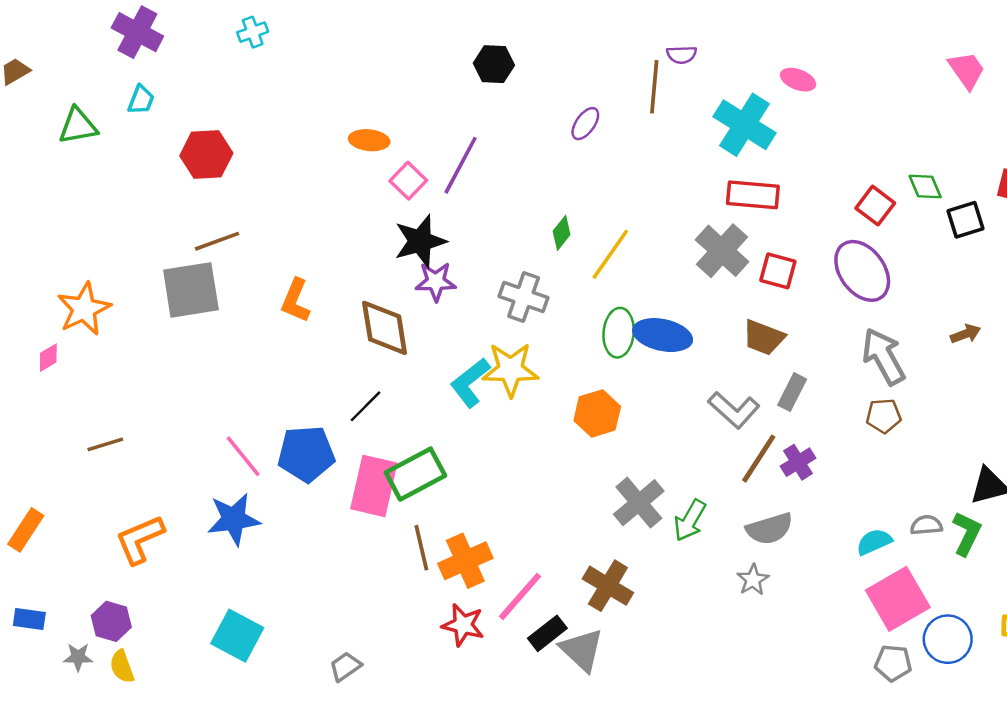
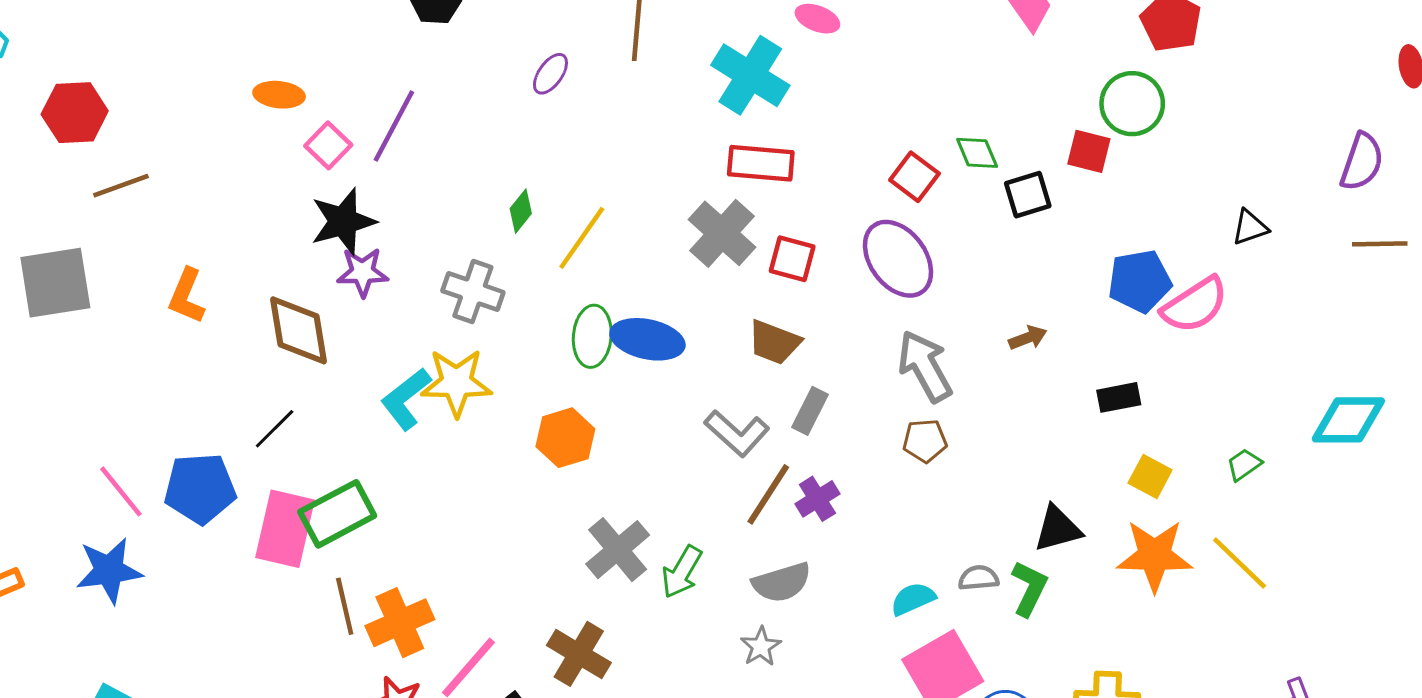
brown line: (217, 241) -> (121, 186), moved

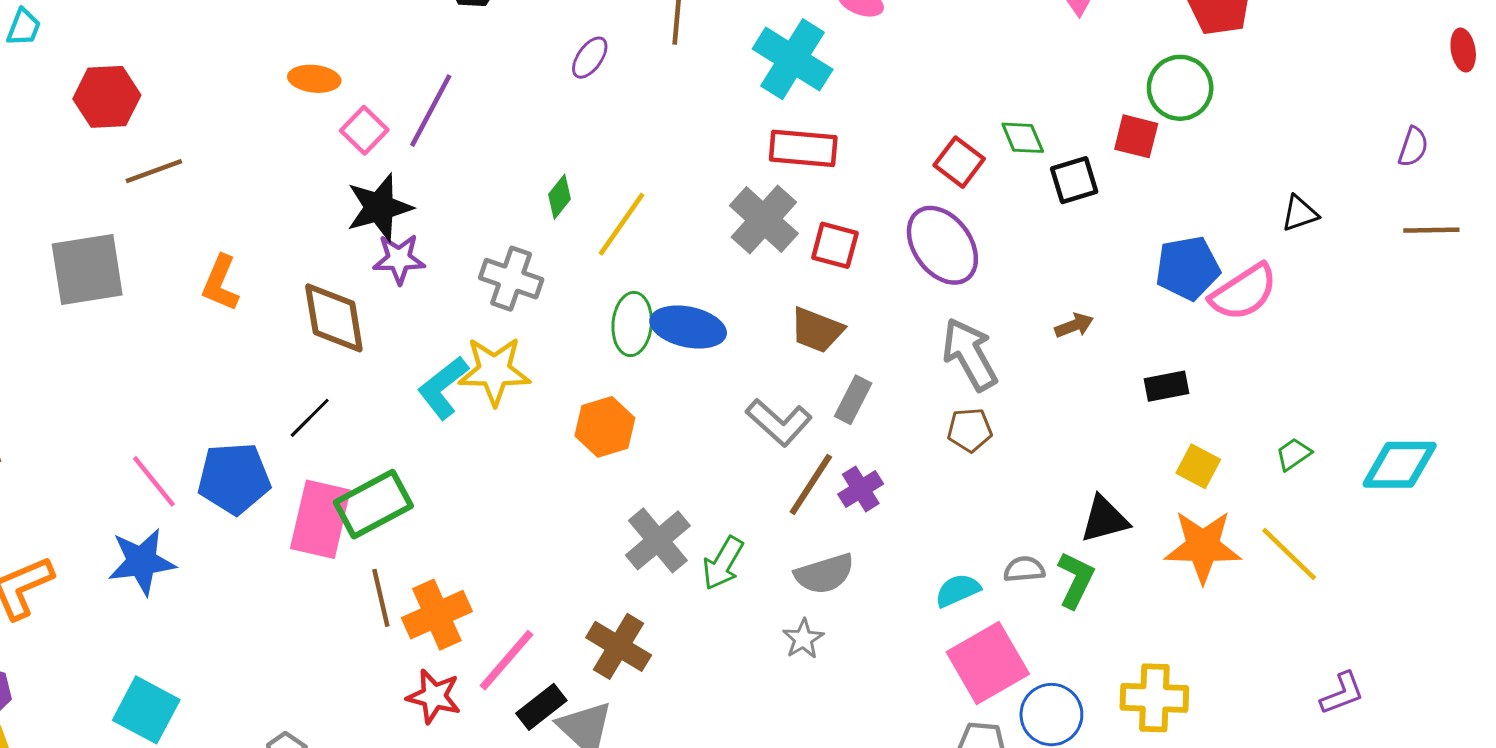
purple semicircle: (1362, 162) -> (1413, 147), size x0.7
cyan diamond: (1348, 420) -> (1400, 465), moved

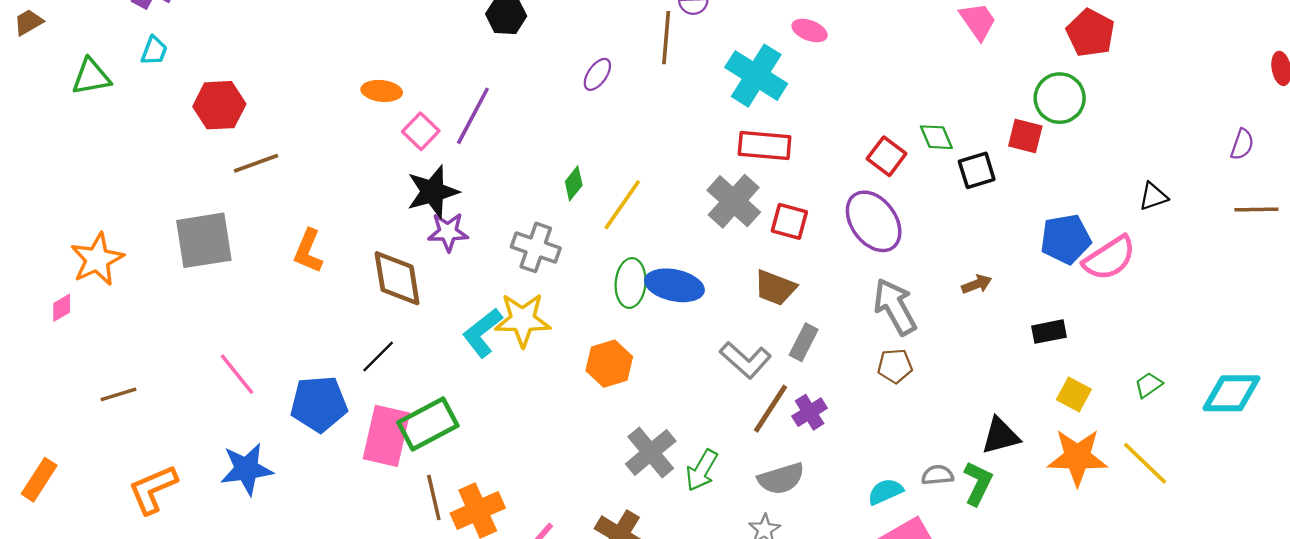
pink line: (154, 481) -> (237, 374), moved

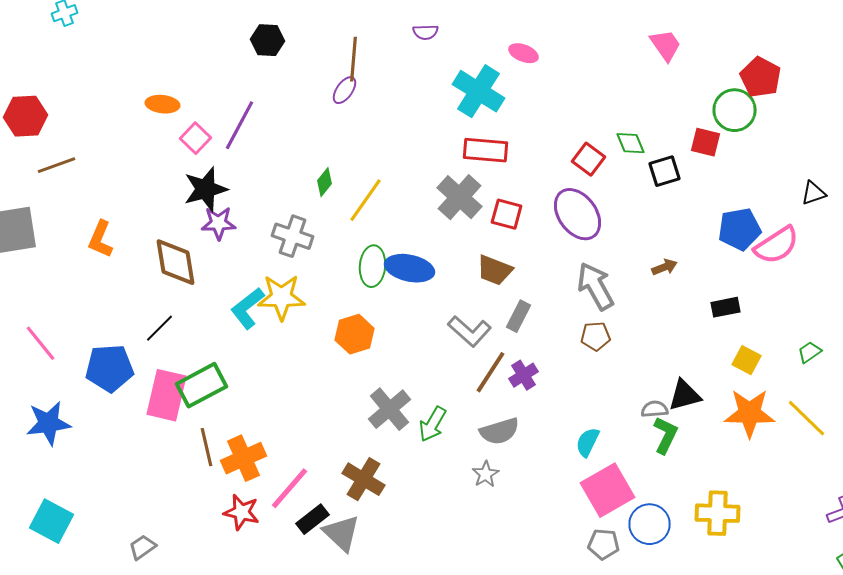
red pentagon: (1090, 33) -> (760, 77), moved
brown line: (666, 38) -> (354, 59), moved
gray semicircle: (938, 475) -> (654, 409), moved
cyan semicircle: (885, 492) -> (588, 442), turned -40

